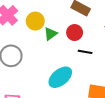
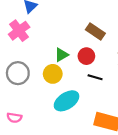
yellow circle: (35, 21) -> (53, 74), moved

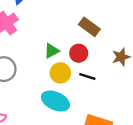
yellow circle: (53, 74) -> (60, 73), moved
cyan ellipse: (67, 101) -> (55, 101), turned 55

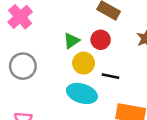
black line: (87, 77) -> (111, 76), moved

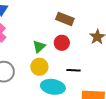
yellow circle: (84, 63) -> (39, 67), moved

